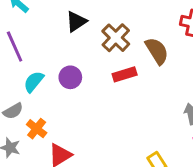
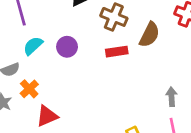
brown cross: (116, 38) -> (114, 17), turned -30
brown semicircle: (157, 51) -> (149, 35), turned 50

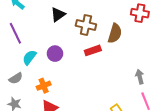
orange cross: (29, 89) -> (44, 86), moved, turned 32

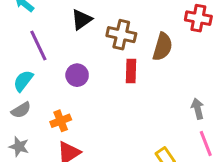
purple line: (15, 33) -> (38, 45), moved
red rectangle: (93, 50) -> (131, 71), turned -70
cyan semicircle: (29, 57) -> (23, 81), moved

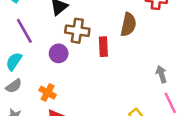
brown cross: (121, 35) -> (77, 31), moved
orange cross: (61, 121) -> (48, 93), turned -35

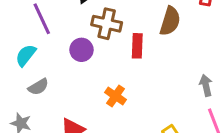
gray semicircle: (14, 86) -> (38, 87), moved
orange cross: (48, 93) -> (115, 96), moved

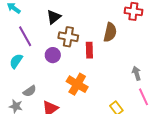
gray semicircle: (38, 87) -> (30, 91), moved
orange cross: (115, 96) -> (77, 84), size x1.5

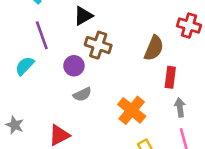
red rectangle: (89, 50) -> (170, 77), moved
orange cross: (77, 84) -> (132, 110), moved
gray semicircle: (30, 91) -> (82, 94), moved

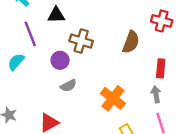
black triangle: (83, 16) -> (56, 15), moved, turned 30
red rectangle: (170, 77) -> (161, 68), moved

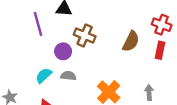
cyan semicircle: (16, 62) -> (44, 75), moved
red rectangle: (161, 68) -> (160, 50), moved
gray semicircle: (68, 86) -> (68, 76), turned -152

